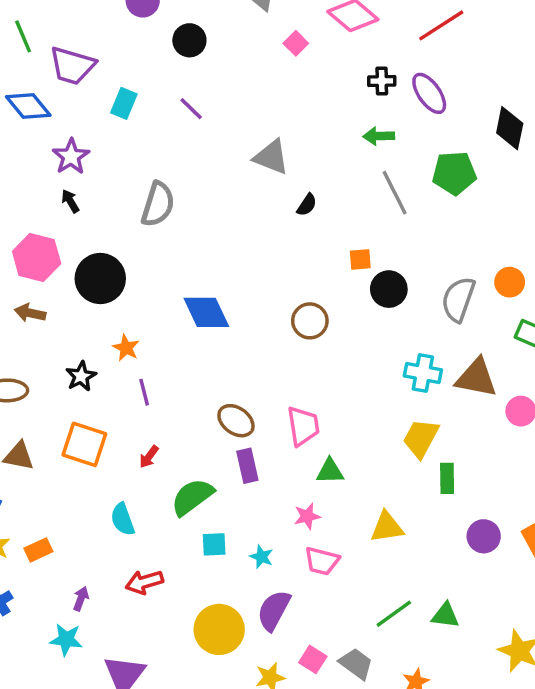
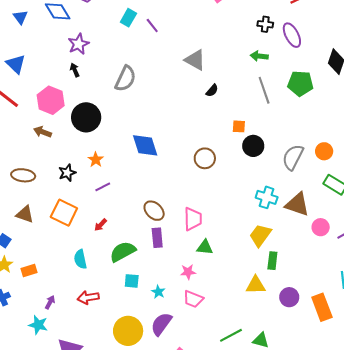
cyan rectangle: (124, 103) -> (128, 18), moved
purple line: (144, 392) -> (103, 187), turned 70
yellow triangle: (387, 527) -> (256, 285), moved

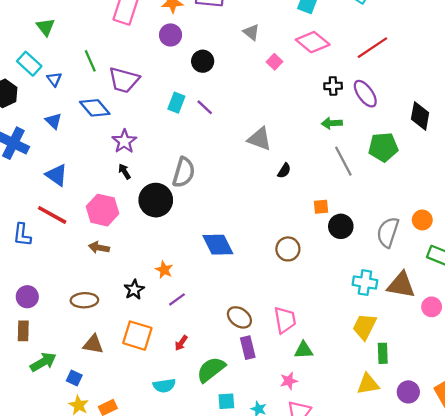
black circle: (86, 117) -> (156, 200), moved
cyan semicircle: (80, 259) -> (164, 386), turned -78

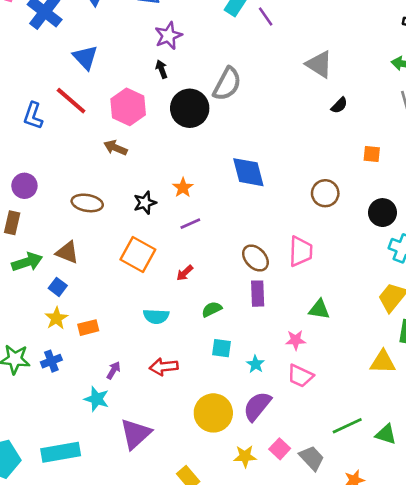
black circle: (341, 226) -> (383, 213), moved
pink trapezoid: (285, 320) -> (301, 251), moved
brown triangle: (93, 344) -> (67, 252), moved
green semicircle: (211, 369) -> (212, 309), size x0.6

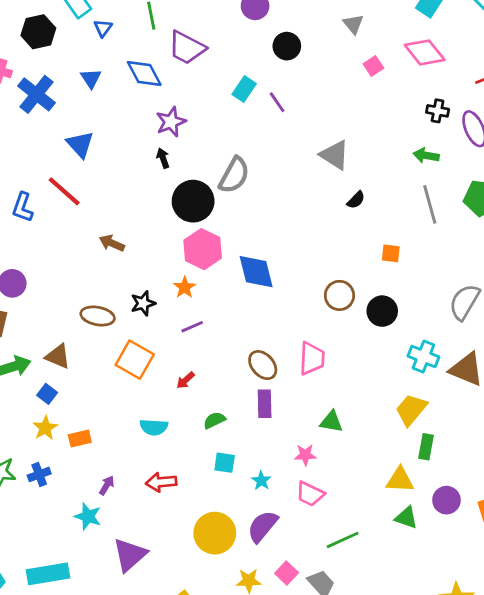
pink hexagon: (128, 107) -> (203, 249), moved
brown ellipse: (87, 203) -> (98, 316), moved
black circle: (383, 213) -> (382, 311), moved
green line: (347, 426) -> (343, 540), moved
green triangle: (386, 434) -> (406, 518), moved

